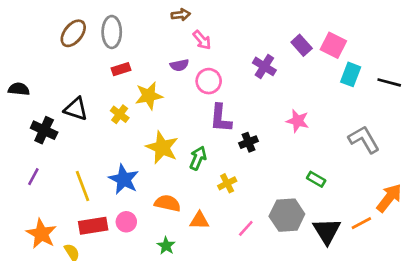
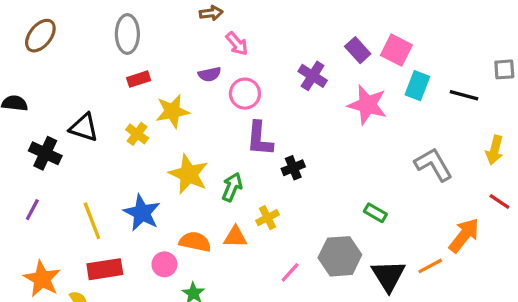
brown ellipse: (73, 33) -> (40, 36), moved
pink star: (298, 121) -> (367, 105), moved, size x1.4
orange triangle: (199, 220) -> (235, 237), moved
pink circle: (126, 222) -> (164, 264), moved

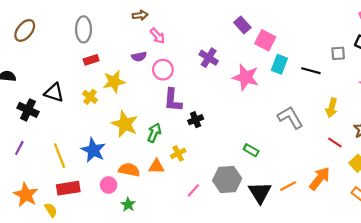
purple rectangle: (358, 50) -> (242, 25), moved
orange arrow: (464, 235) -> (320, 178), moved

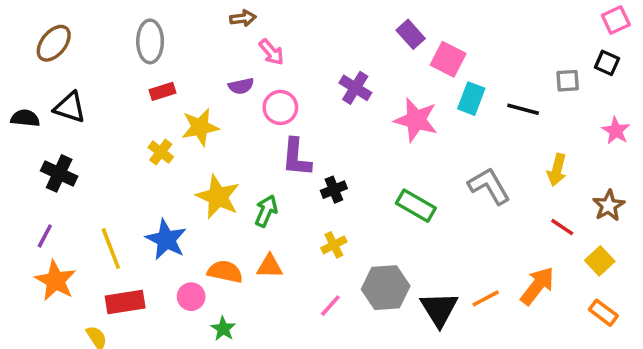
black triangle: (54, 92) -> (70, 107), moved
green rectangle: (251, 150) -> (416, 206), moved, size x1.5
yellow cross: (178, 153) -> (334, 245), moved
orange star: (26, 195) -> (56, 281), moved

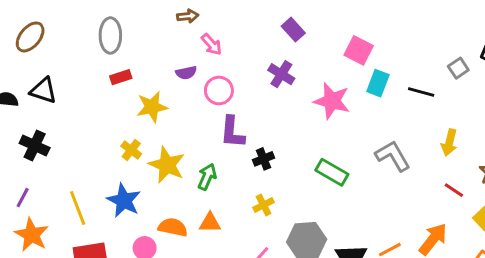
purple rectangle: (411, 34) -> (293, 30), moved
gray square: (568, 81) -> (458, 68), turned -30
yellow cross: (161, 152) -> (131, 150), moved

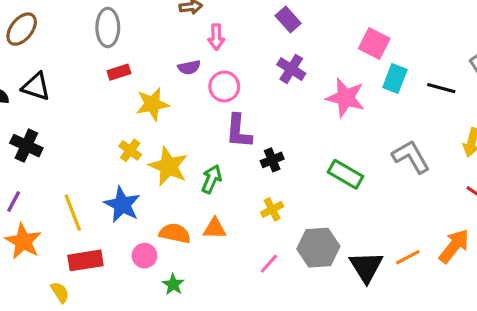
purple rectangle: (293, 30) -> (288, 20), moved
pink arrow: (211, 44) -> (216, 37), turned 40

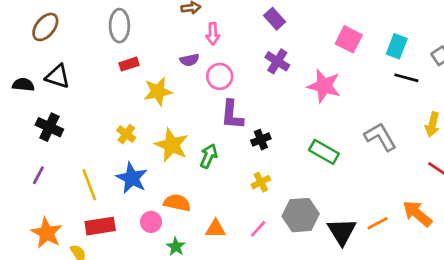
cyan rectangle: (395, 79) -> (397, 46), moved
yellow cross: (130, 150) -> (126, 134), moved
orange triangle: (215, 229) -> (216, 229), moved
orange star: (23, 241) -> (47, 233), moved
orange arrow: (454, 246) -> (417, 214), turned -88

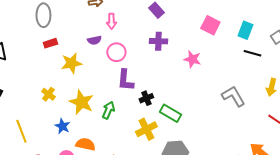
purple cross: (277, 61) -> (158, 41), turned -30
pink star: (324, 86) -> (192, 59), size x0.7
green rectangle: (324, 152) -> (170, 113), moved
blue star: (132, 178) -> (62, 126), moved, size x0.7
yellow cross: (261, 182) -> (146, 129), size x1.5

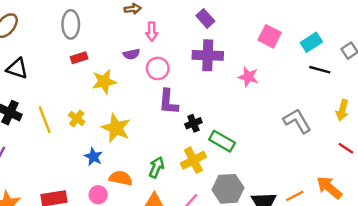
cyan rectangle: (245, 30) -> (311, 42), turned 36
purple cross: (158, 41) -> (208, 55), size x1.4
green arrow: (108, 110) -> (157, 167), moved
yellow line: (21, 131) -> (45, 120), moved

